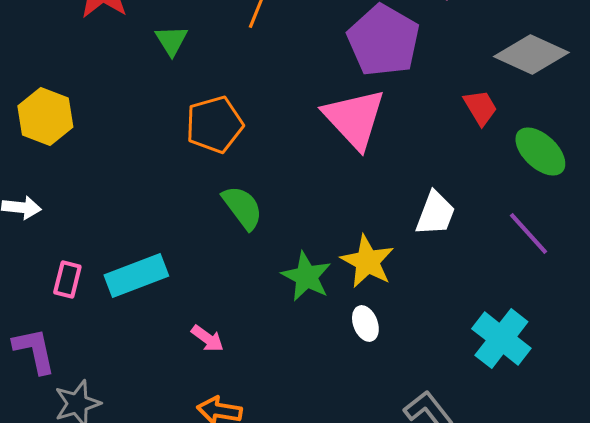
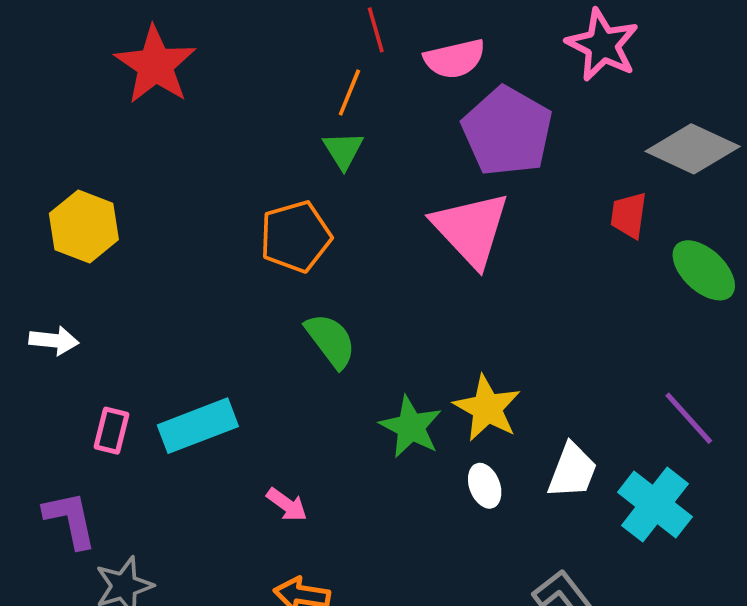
green triangle: (171, 40) -> (343, 150), moved
red trapezoid: (480, 108) -> (629, 215), turned -141
white trapezoid: (435, 214) -> (572, 471), moved
purple line: (528, 234) -> (689, 418), moved

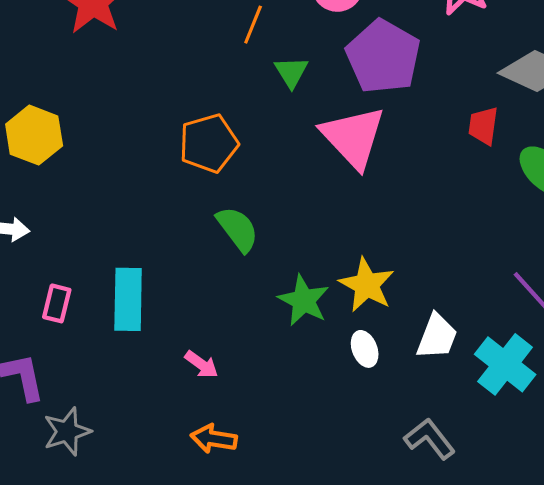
green triangle: (343, 150) -> (291, 72), moved
cyan rectangle: (198, 426) -> (128, 299), turned -68

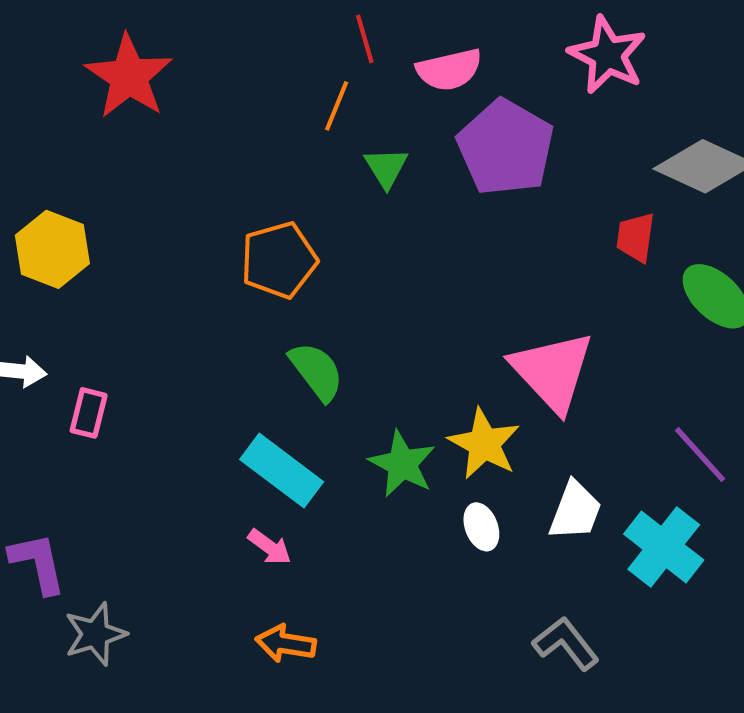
pink triangle: (353, 137) -> (552, 371), moved
cyan rectangle: (128, 299) -> (282, 471), moved, turned -54
pink rectangle: (57, 303) -> (89, 413), moved

